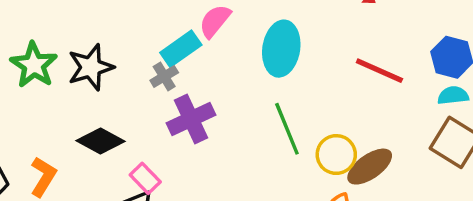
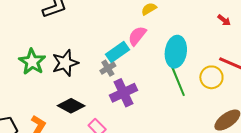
green line: (287, 129) -> (178, 81), moved
yellow circle: (336, 155) -> (211, 77), moved

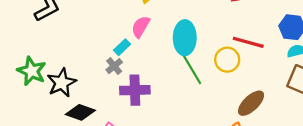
cyan rectangle: (117, 52) -> (122, 47), size x0.7
black star: (65, 63) -> (62, 83), moved
purple cross: (124, 93) -> (135, 90), turned 32

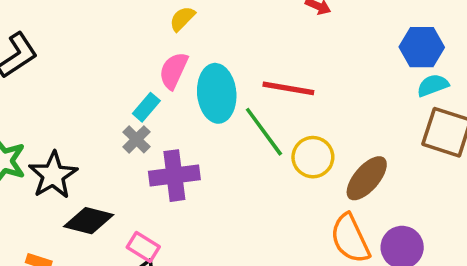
cyan ellipse: (185, 38) -> (217, 93), moved
red line: (248, 42) -> (288, 88), moved
yellow circle: (227, 60) -> (313, 157), moved

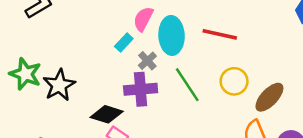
green line: (264, 132) -> (187, 85), moved
gray cross: (137, 139) -> (147, 61), moved
black diamond: (89, 221) -> (107, 114), moved

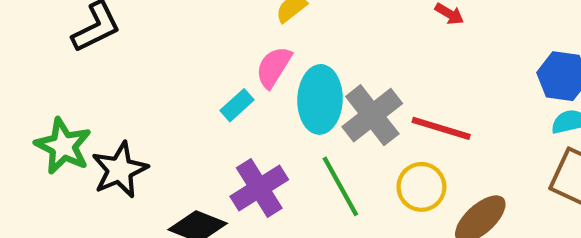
red line: (220, 34) -> (441, 128), moved
gray cross: (147, 61) -> (372, 115), moved, size x1.8
purple cross: (141, 89) -> (259, 188), turned -32

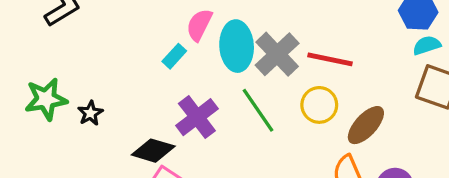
green star: (63, 146) -> (46, 99), turned -30
black star: (120, 170) -> (90, 113), size x0.6

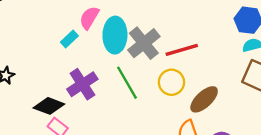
red line: (330, 59) -> (182, 50), turned -32

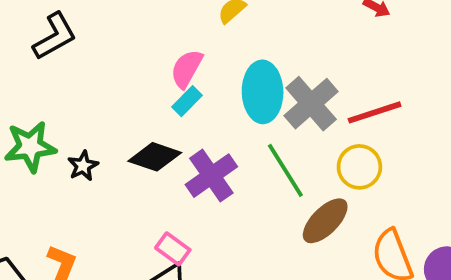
pink semicircle: (89, 18) -> (187, 69), moved
brown ellipse: (204, 99) -> (325, 221), moved
black diamond: (49, 106) -> (155, 157), moved

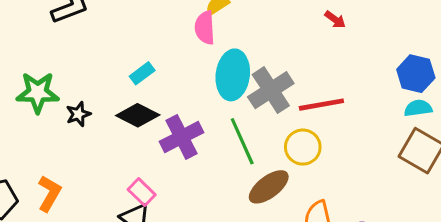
pink semicircle: (187, 69) -> (205, 28), moved, turned -40
cyan rectangle: (187, 101) -> (142, 73), moved

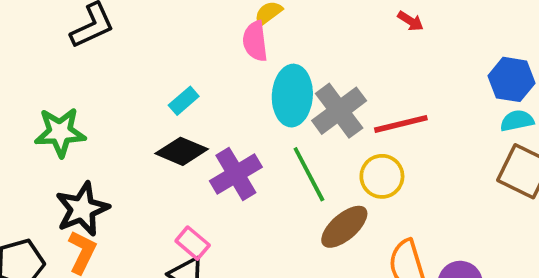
black star: (78, 114) -> (82, 209), moved, size x1.8

